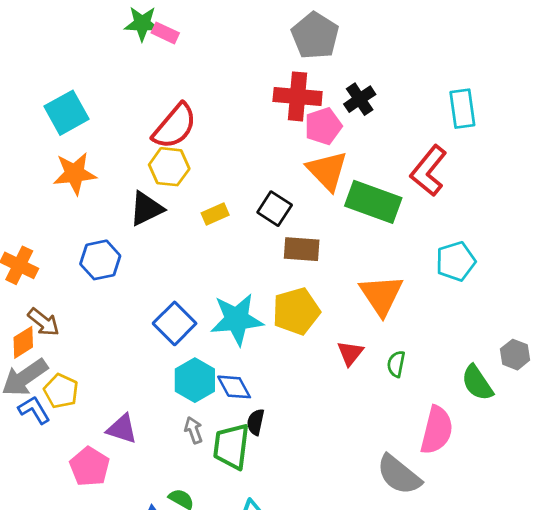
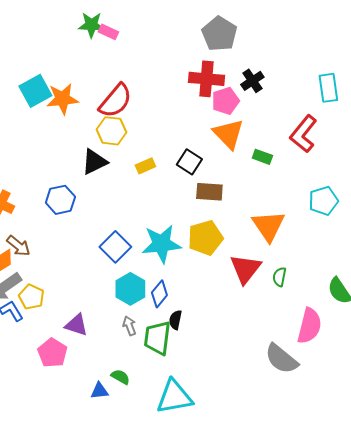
orange star: (75, 173) -> (62, 99), moved
green rectangle: (373, 202) -> (262, 157), size x0.5
red triangle: (350, 353) -> (245, 269), size x1.6
blue diamond: (234, 387) -> (159, 294), turned 68

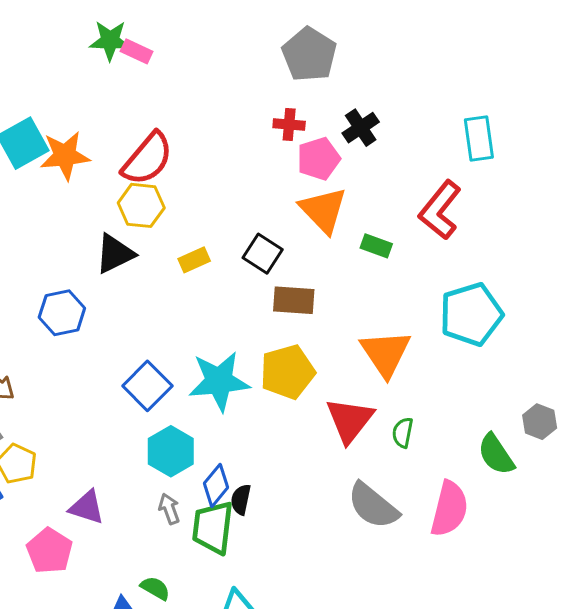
red cross: (206, 79) -> (289, 124), size x0.6
cyan pentagon: (323, 201) -> (471, 314), size x1.4
blue diamond: (159, 294) -> (216, 485), moved
gray semicircle: (281, 359) -> (373, 506), moved

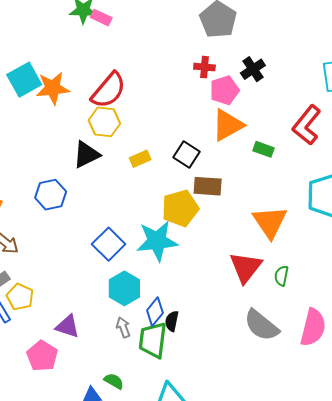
orange triangle: (323, 210) -> (228, 125), turned 45
yellow pentagon: (288, 372) -> (180, 208), moved

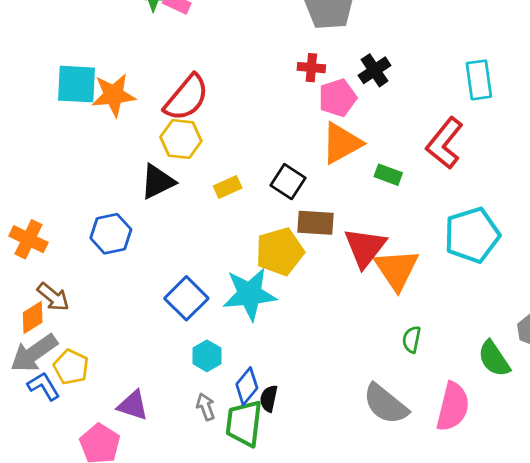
cyan square: (24, 80) -> (77, 84), turned 32
red triangle: (246, 267) -> (365, 247), moved
cyan hexagon: (124, 288) -> (207, 356), size x0.7

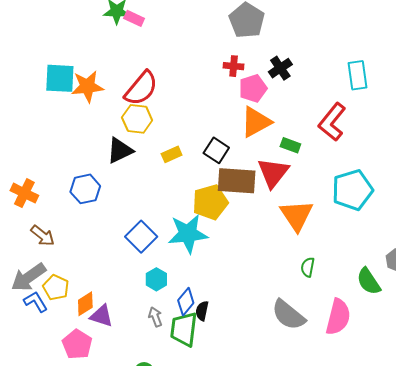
brown rectangle: (315, 223) -> (237, 181), size x1.4
red triangle: (365, 247) -> (273, 173), moved
orange diamond: (33, 317) -> (85, 304), moved

